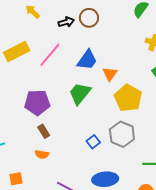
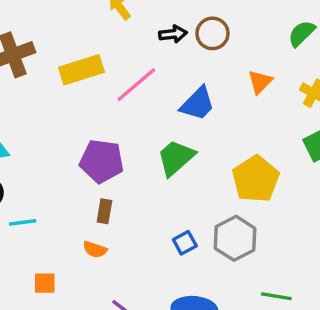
orange triangle: (110, 74) -> (260, 82), moved
brown rectangle: (44, 131) -> (104, 211), turned 32

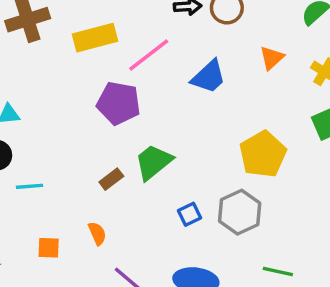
green trapezoid: (176, 158) -> (154, 162), moved
purple pentagon: (102, 161) -> (119, 103), moved
brown rectangle: (104, 211) -> (111, 179), turned 40
orange semicircle: (95, 250) -> (97, 233), moved, turned -135

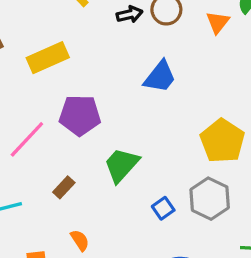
pink line: (149, 55) -> (27, 139), moved
orange triangle: (272, 58) -> (218, 22), moved
brown rectangle: (111, 179) -> (64, 187), moved

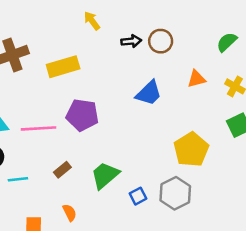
orange triangle: (218, 22) -> (196, 79), moved, turned 30
pink line: (27, 139) -> (38, 128), turned 36
green trapezoid: (122, 165) -> (105, 175), moved

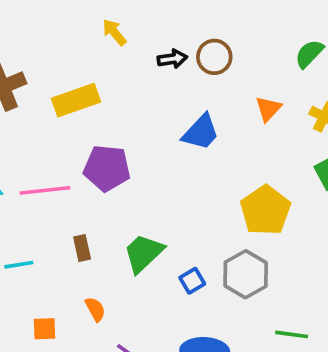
orange triangle: (196, 79) -> (268, 109), turned -30
brown rectangle: (62, 170) -> (82, 248), turned -60

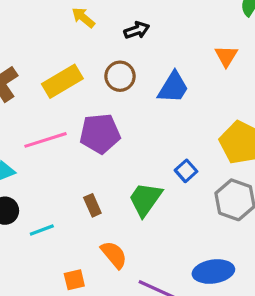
brown circle: (214, 57) -> (120, 76), moved
pink line: (45, 190) -> (46, 140), moved
blue square: (192, 281) -> (186, 171), moved
orange semicircle: (95, 309) -> (114, 255), size x1.4

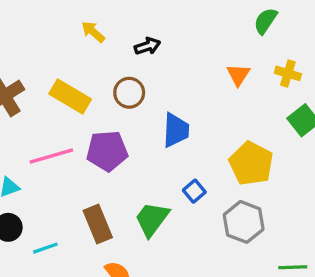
yellow rectangle: (62, 81) -> (70, 97), turned 60
blue trapezoid: (173, 87) -> (176, 130), moved, turned -30
brown rectangle: (92, 205) -> (98, 224), size x1.6

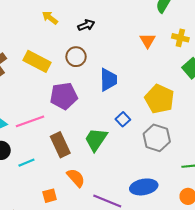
pink line: (51, 156) -> (30, 121), moved

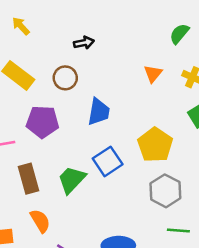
yellow arrow: (50, 18) -> (21, 26), moved
blue square: (123, 119) -> (108, 161), size x1.6
gray hexagon: (157, 138) -> (165, 191), moved

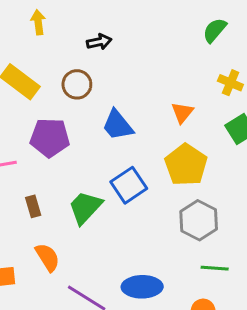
yellow arrow: (21, 26) -> (38, 22), moved, turned 36
orange triangle: (153, 74) -> (182, 113), moved
blue trapezoid: (99, 112) -> (118, 125), turned 132
brown rectangle: (28, 179) -> (33, 206), size x0.6

